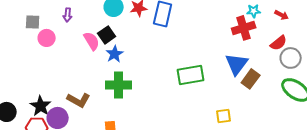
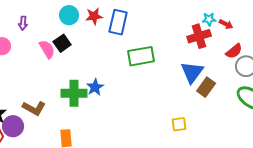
red arrow: (282, 15) -> (226, 24), moved
blue star: (115, 54) -> (95, 87), moved
green rectangle: (191, 75) -> (141, 56), moved

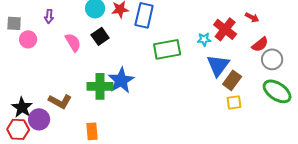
cyan star: (209, 19) -> (204, 39), moved
red cross: (199, 36) -> (225, 29), turned -35
black square: (62, 43) -> (100, 36), moved
blue star: (95, 87) -> (121, 80), size x1.5
yellow square: (179, 124) -> (234, 102), moved

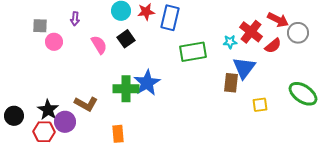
red arrow: (252, 17) -> (278, 20), size x1.5
red semicircle: (260, 44) -> (273, 46), moved
gray circle: (272, 59) -> (298, 33), moved
brown rectangle: (232, 80) -> (231, 83), moved, turned -30

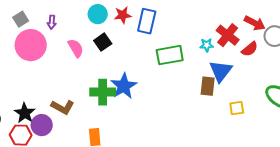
gray square: (40, 26) -> (21, 19), moved, turned -35
pink circle: (54, 42) -> (31, 45), size x1.8

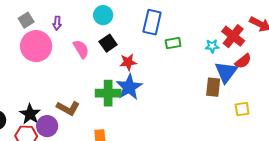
red star: (123, 15) -> (128, 62), moved
red semicircle: (250, 49) -> (243, 61), moved
green rectangle: (170, 55) -> (173, 43), moved, size x0.6

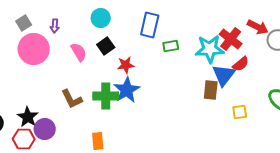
cyan star: (212, 46) -> (210, 49), size x2.0
brown L-shape: (68, 108) -> (72, 99), moved, turned 35

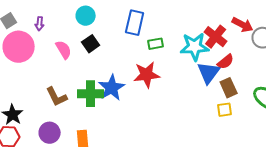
red star: (126, 65) -> (147, 75), moved, size x1.5
brown rectangle: (211, 90) -> (229, 88), moved, turned -30
purple circle: (45, 129) -> (50, 133), moved

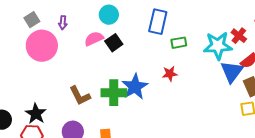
red cross: (216, 37) -> (239, 36), size x0.7
pink semicircle: (64, 50) -> (94, 39), moved, turned -84
red star: (147, 75) -> (170, 74), size x0.6

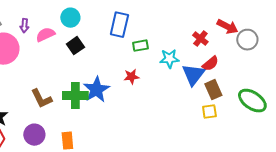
pink semicircle: (94, 39) -> (45, 35), moved
cyan star: (218, 46) -> (169, 59), moved, size x0.7

